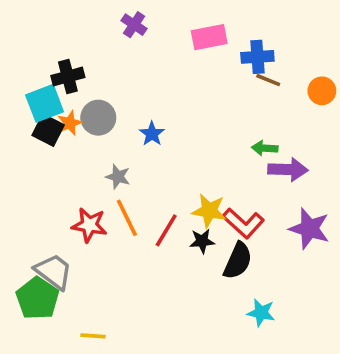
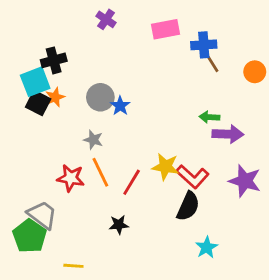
brown line: (268, 80) -> (212, 63), turned 36
gray circle: (98, 118) -> (100, 97), moved
black star: (202, 241) -> (119, 225), moved
cyan star: (261, 313) -> (207, 247), turned 30

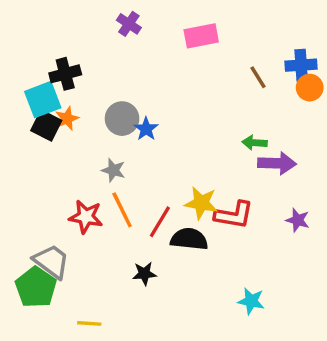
blue cross: (204, 45) -> (301, 65), moved
red L-shape: (192, 177) -> (234, 215), turned -32
purple star: (245, 181) -> (298, 220), size x0.6
black semicircle: (188, 206) -> (189, 239), moved, turned -108
cyan star: (207, 247) -> (251, 301), turned -30

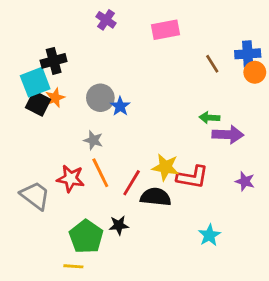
gray trapezoid: (51, 261) -> (35, 196), moved
green pentagon: (36, 287) -> (86, 237), moved
cyan star: (251, 301) -> (209, 235), moved, turned 30

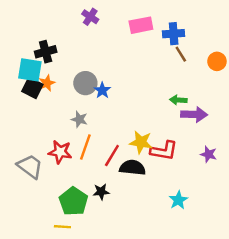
blue cross: (248, 54) -> (174, 34), moved
cyan square: (35, 82) -> (30, 70), turned 30
orange line: (100, 173) -> (85, 147), turned 45

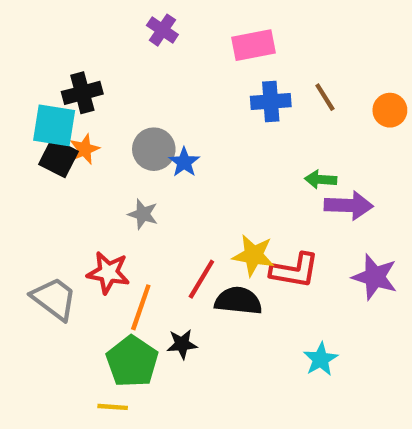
blue cross: (174, 34) -> (271, 101), moved
orange line: (85, 147) -> (141, 307), moved
purple star: (209, 154) -> (375, 277), size x1.5

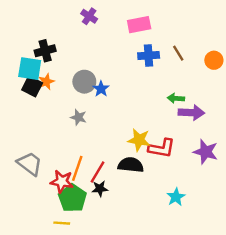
red star: (108, 273) -> (62, 181), moved
red line: (201, 279) -> (97, 172), moved

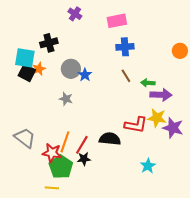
black cross: (45, 51) -> (49, 43), moved
brown line: (178, 53) -> (126, 76), moved
yellow star: (139, 140) -> (157, 118), moved

